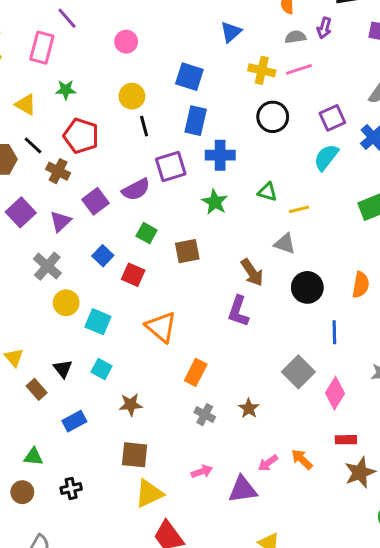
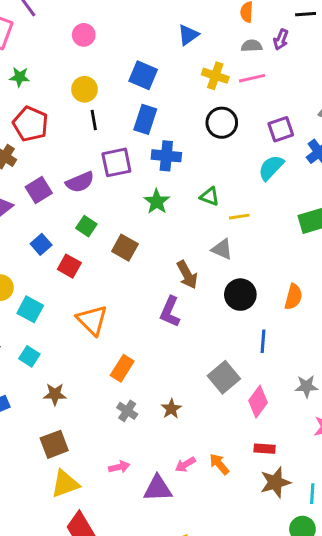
brown square: (187, 251) -> (125, 248), turned 35
brown square: (135, 455) -> (54, 444), turned -32

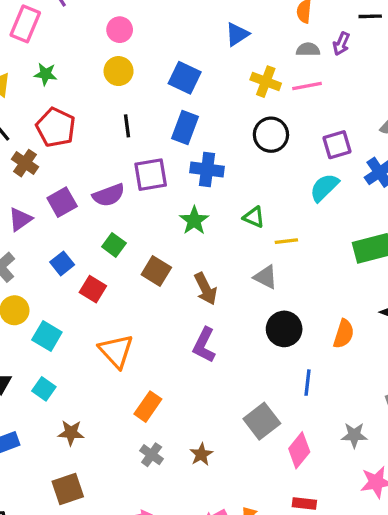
yellow circle: (84, 89) -> (119, 71), moved
brown arrow: (187, 275) -> (206, 289), moved

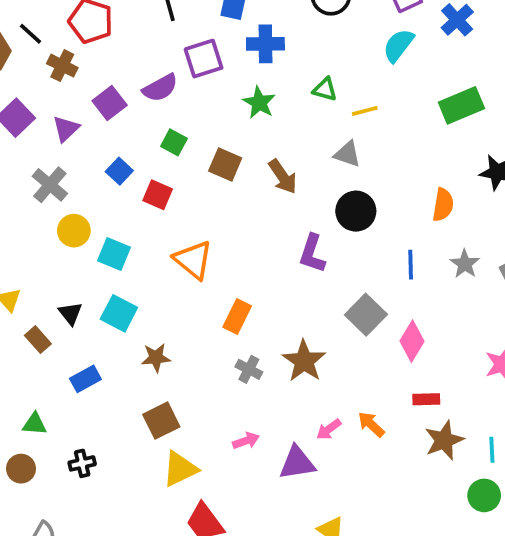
black circle: (284, 329) -> (356, 211), moved
purple L-shape: (204, 345) -> (312, 254), moved
cyan square: (44, 389) -> (119, 313), size x1.4
gray star: (354, 435) -> (465, 264), moved, turned -30
brown star: (201, 454) -> (304, 361), size x1.6

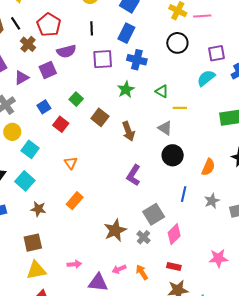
purple semicircle: (160, 88) -> (66, 51), moved
black circle: (356, 211) -> (173, 155), moved
orange triangle: (193, 260) -> (71, 163), size x0.6
orange rectangle: (237, 316) -> (75, 201), moved
gray cross: (249, 369) -> (143, 237), moved

